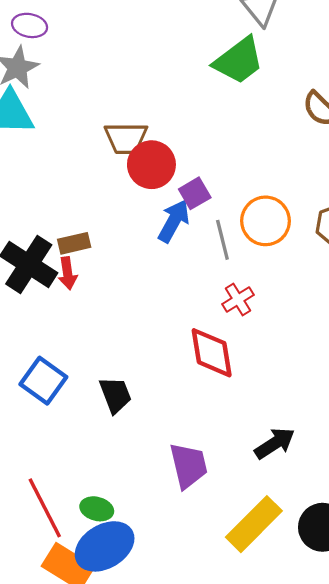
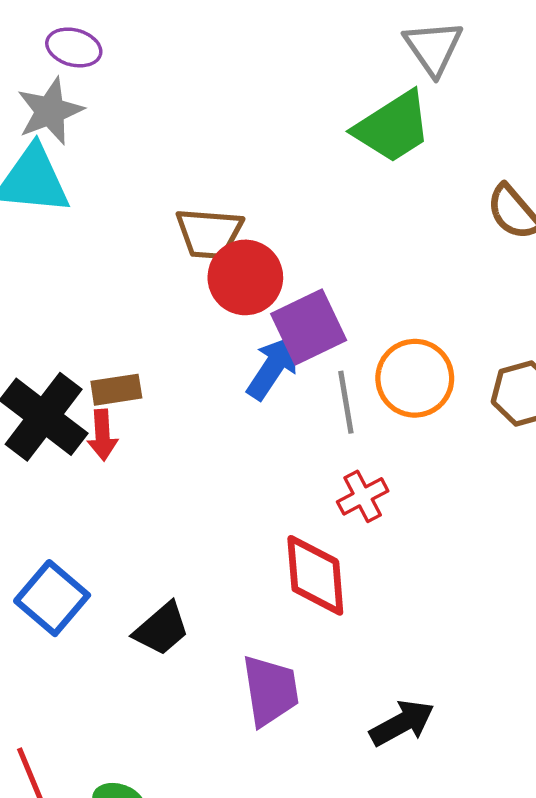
purple square: (195, 193) -> (309, 327), size x1.5
black trapezoid: (115, 395) -> (162, 629), turned 66
purple trapezoid: (188, 466) -> (270, 691), moved

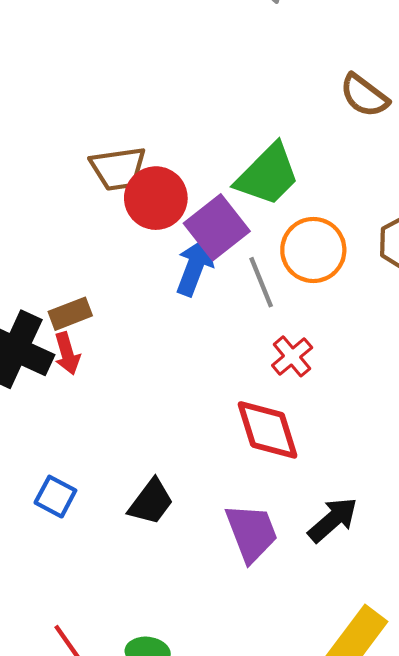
green trapezoid: (393, 127) -> (268, 175), moved
blue square: (52, 598) -> (55, 497), size x0.7
black arrow: (402, 723) -> (333, 520), moved

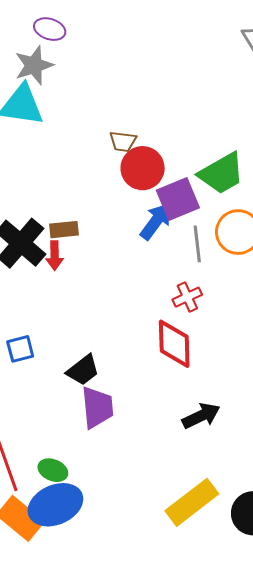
brown trapezoid: (118, 168) -> (123, 141), size x0.7
red cross: (292, 356) -> (187, 297), moved
blue square: (55, 497) -> (20, 349), turned 32
purple trapezoid: (252, 533) -> (97, 407), moved

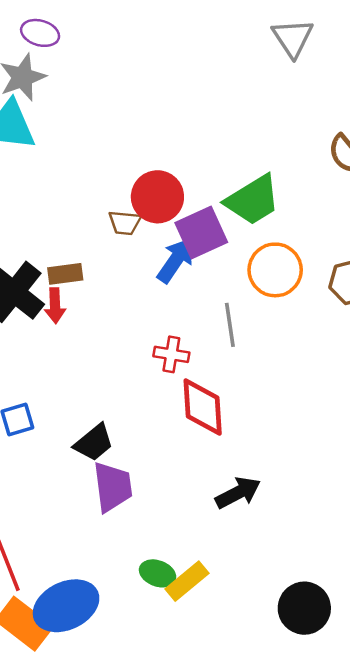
brown trapezoid: (123, 141) -> (125, 223), moved
gray line: (197, 244) -> (230, 325), moved
red cross: (187, 297) -> (171, 354), moved, turned 36
green ellipse: (53, 470) -> (158, 573), moved
yellow rectangle: (192, 502) -> (187, 581), moved, size x0.7

